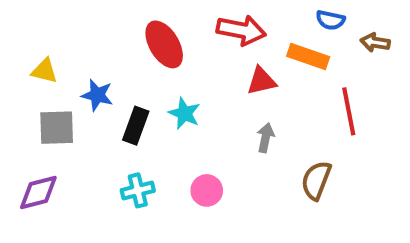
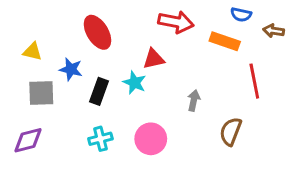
red ellipse: (164, 44) -> (97, 32), moved
red triangle: (261, 81) -> (154, 59), moved
pink circle: (207, 190) -> (151, 139), size x1.4

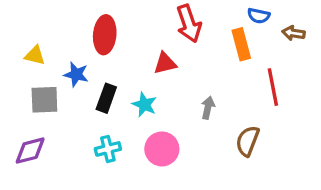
red arrow: (176, 22) -> (189, 24), turned 60
red ellipse: (97, 32) -> (105, 35), turned 36
orange rectangle: (225, 41) -> (241, 44), turned 56
cyan star: (134, 83) -> (144, 105), moved

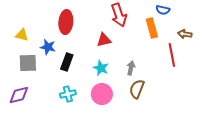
brown arrow: (294, 33) -> (185, 34), moved
cyan star: (144, 105) -> (101, 68), moved
brown semicircle: (248, 141) -> (137, 89), moved

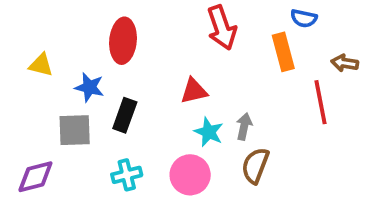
red triangle: (104, 40) -> (194, 91), moved
gray square: (28, 63) -> (75, 130), moved
cyan star: (101, 68) -> (209, 132), moved

